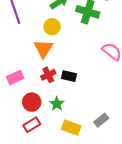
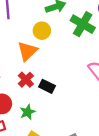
red cross: (48, 75) -> (26, 80), turned -32

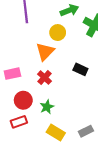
black rectangle: (47, 86) -> (80, 69), moved

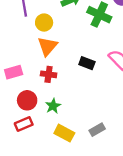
yellow circle: (58, 33) -> (44, 23), moved
red cross: (44, 78) -> (49, 74), turned -32

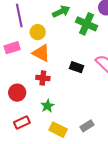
orange triangle: (47, 46) -> (41, 53), turned -42
pink rectangle: (14, 72) -> (12, 48), moved
red circle: (27, 100) -> (17, 93), moved

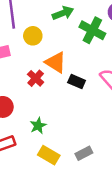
orange triangle: (41, 53) -> (56, 62), moved
red cross: (43, 78) -> (36, 78), moved, turned 32

